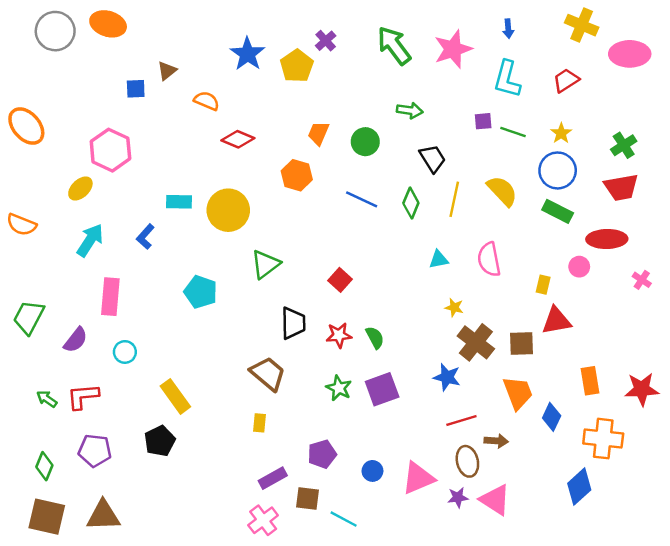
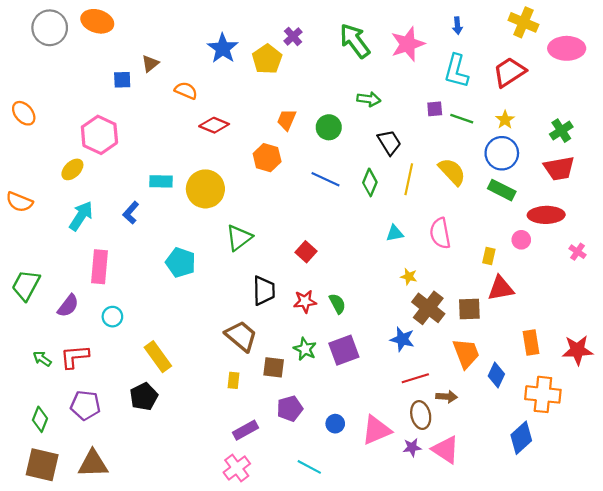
red trapezoid: (566, 80) -> (509, 72), size x1.4
orange ellipse: (26, 126) -> (24, 113), size x0.7
brown square: (308, 499) -> (274, 367), moved

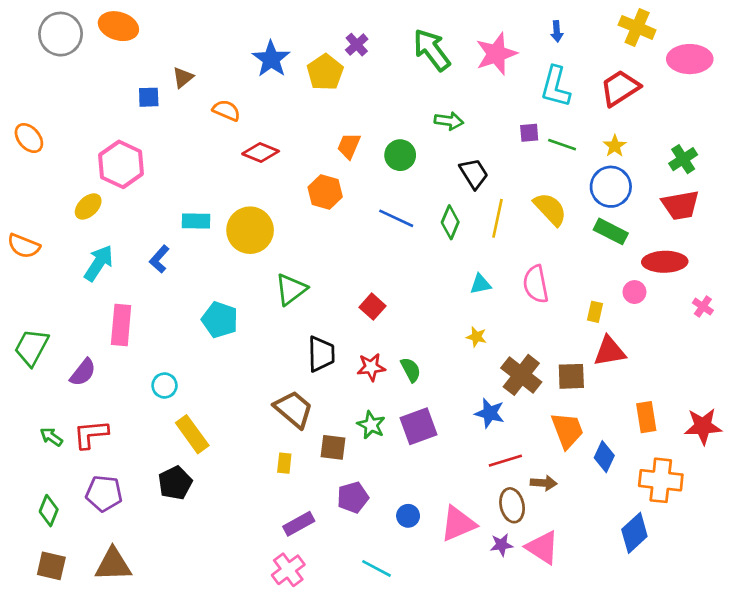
yellow star: (409, 277) -> (476, 337), moved
cyan circle: (112, 317) -> (165, 386), moved
brown square: (42, 465) -> (51, 566), size x0.7

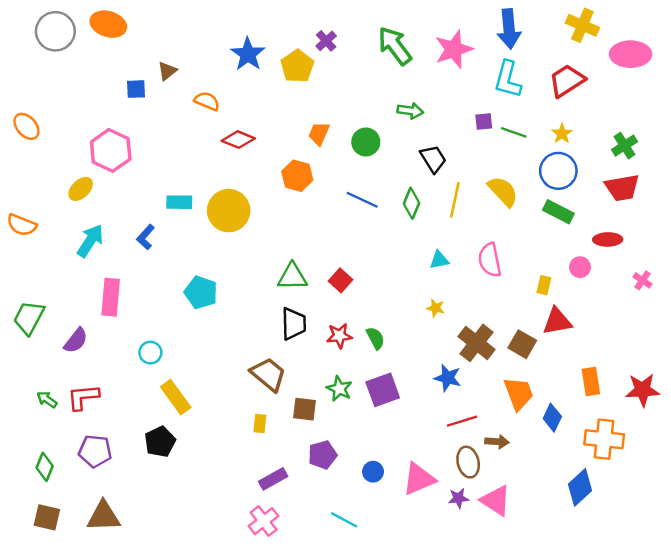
blue arrow: (557, 31) -> (509, 29), size x2.0
red ellipse: (665, 262) -> (608, 239), size x0.7
green triangle: (291, 289) -> (292, 277), moved, turned 36
brown square: (571, 376) -> (522, 344), turned 32

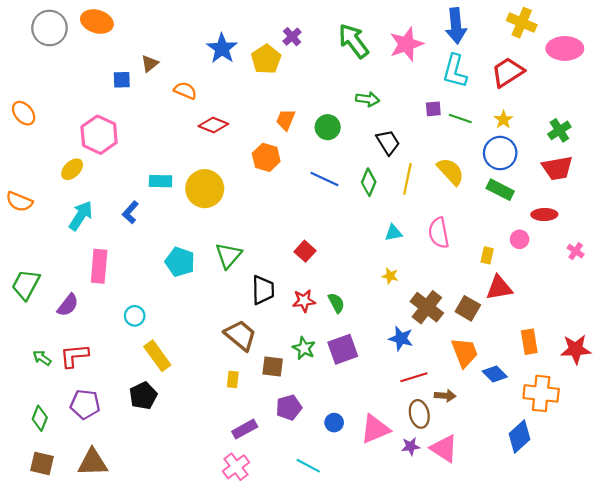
green triangle: (292, 277) -> (228, 255), moved, turned -48
blue diamond: (552, 418) -> (495, 374), turned -70

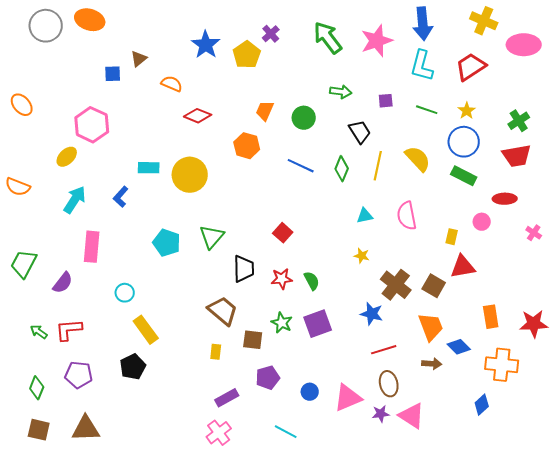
purple square: (433, 109) -> (386, 101), moved
brown arrow: (445, 396) -> (432, 364), moved
blue diamond: (520, 437) -> (482, 405), size x0.7

